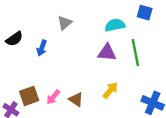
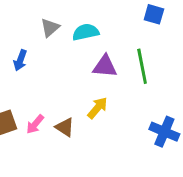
cyan semicircle: (115, 25) -> (86, 32), moved
yellow arrow: (110, 90) -> (98, 108), moved

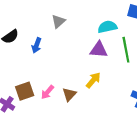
cyan semicircle: (86, 32) -> (107, 27), moved
brown triangle: (65, 127) -> (69, 94), turned 40

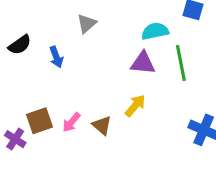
blue arrow: (37, 45) -> (56, 57), turned -40
brown triangle: (69, 94) -> (102, 125), turned -32

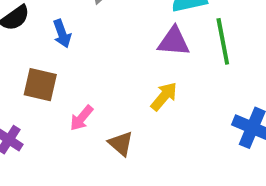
brown square: (40, 121) -> (40, 85), moved, turned 32
brown triangle: (102, 125) -> (121, 144), moved

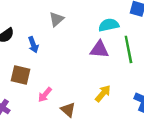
yellow arrow: (164, 96) -> (103, 93), moved

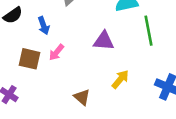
purple triangle: (99, 49) -> (104, 41), moved
pink arrow: (45, 95) -> (56, 52), moved

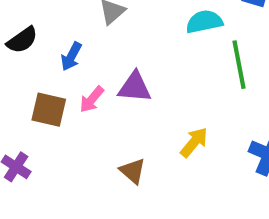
blue arrow: (44, 26) -> (71, 56), turned 48
purple triangle: (104, 41) -> (135, 87), moved

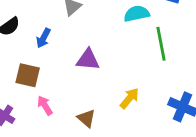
pink arrow: (92, 99) -> (45, 105), moved, turned 108

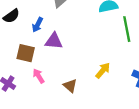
purple triangle: (88, 60) -> (54, 41), moved

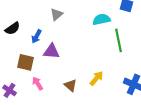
brown triangle: (70, 86) -> (70, 85), moved

